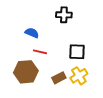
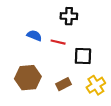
red line: (40, 52) -> (58, 42), moved
yellow cross: (79, 76) -> (96, 85), moved

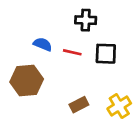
black square: (83, 56) -> (106, 54), moved
brown hexagon: (28, 78) -> (27, 81), moved

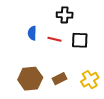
blue semicircle: (43, 44) -> (32, 33), turned -112
brown hexagon: (27, 81) -> (30, 79), moved

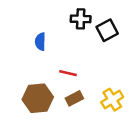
red line: (54, 39) -> (68, 73), moved
black square: (80, 40) -> (107, 30), moved, turned -30

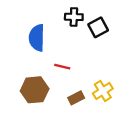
blue semicircle: (40, 42) -> (37, 38), size x1.6
brown rectangle: (74, 98) -> (76, 98), moved

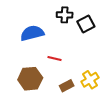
blue semicircle: (37, 38) -> (32, 33), turned 75

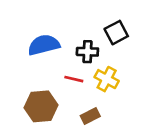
black cross: (65, 15) -> (87, 52), moved
yellow cross: (90, 80) -> (107, 79), moved, turned -30

